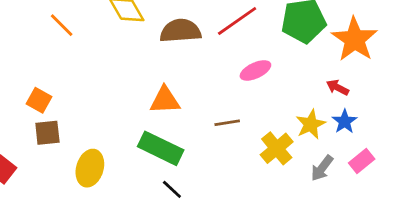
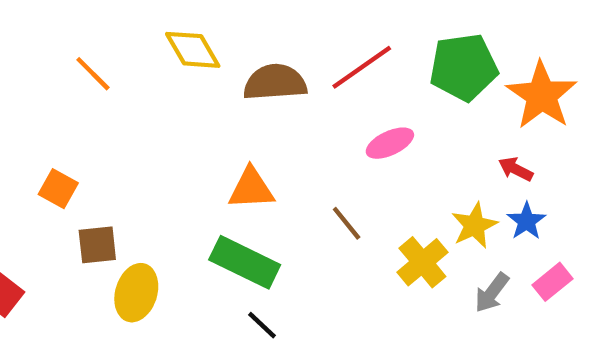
brown line: (227, 123) -> (347, 223), turned 60
brown square: (47, 133) -> (97, 245), moved

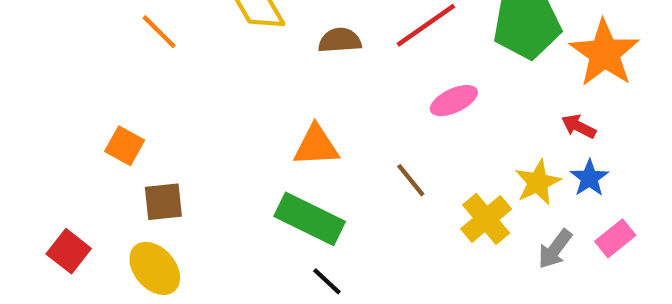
brown semicircle: (275, 82) -> (340, 40), size x0.7
yellow ellipse: (136, 293) -> (155, 268), moved, turned -58

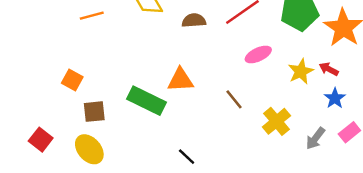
orange line: (159, 32) -> (92, 16), turned -60
yellow star: (538, 182) -> (301, 71), moved
green rectangle: (310, 219) -> (146, 101), moved

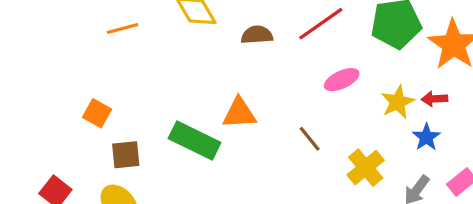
red arrow: (329, 69) -> (434, 99), turned -30
blue star: (335, 98) -> (426, 137), moved

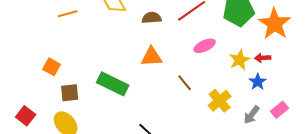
orange triangle: (239, 113) -> (152, 57), moved

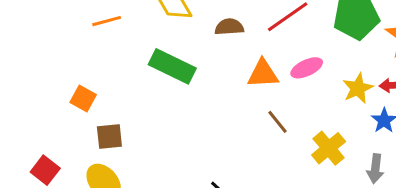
orange triangle: (152, 57) -> (263, 74), moved
green rectangle: (113, 84) -> (172, 66), moved
gray arrow: (252, 115) -> (375, 169), turned -30

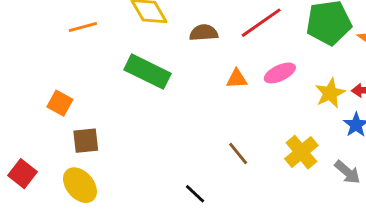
orange triangle: (263, 74) -> (237, 79), size x0.7
brown line: (277, 122) -> (238, 153), moved
gray arrow: (375, 169) -> (347, 172), turned -56

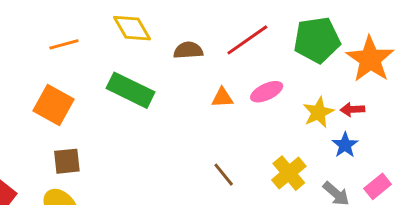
orange square: (60, 103) -> (54, 105), moved, size x1.5

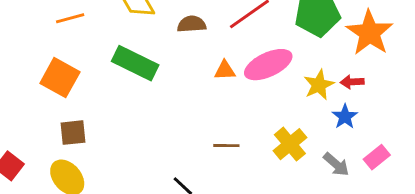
pink ellipse: (267, 92) -> (268, 65), size x1.5
brown line: (224, 175) -> (226, 146), turned -50

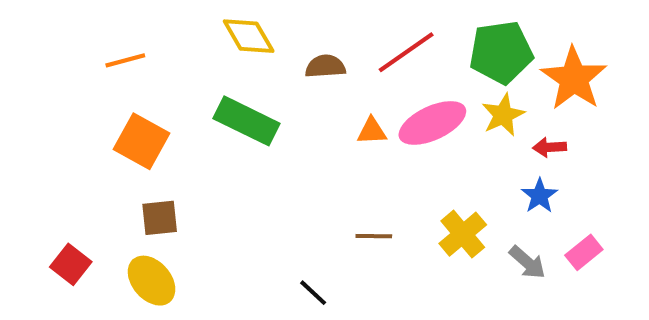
orange line: (70, 18) -> (125, 60), moved
yellow star: (319, 85) -> (503, 115), moved

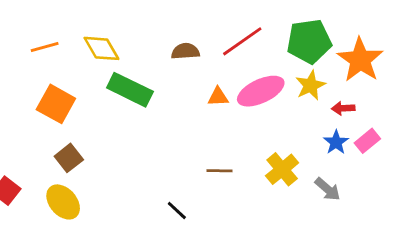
yellow diamond: (249, 36) -> (101, 48), moved
brown square: (160, 218) -> (69, 158), turned -32
pink rectangle: (584, 252) -> (367, 141), moved

